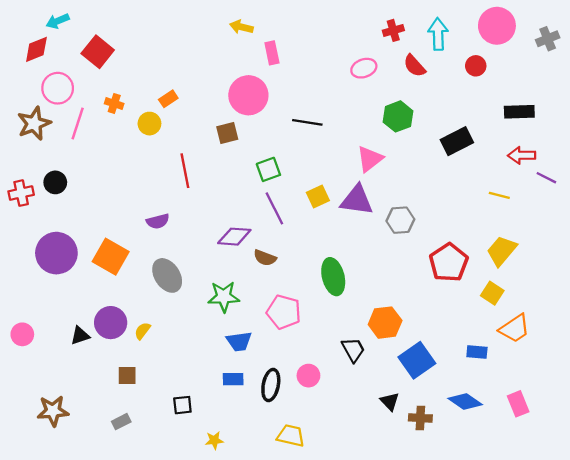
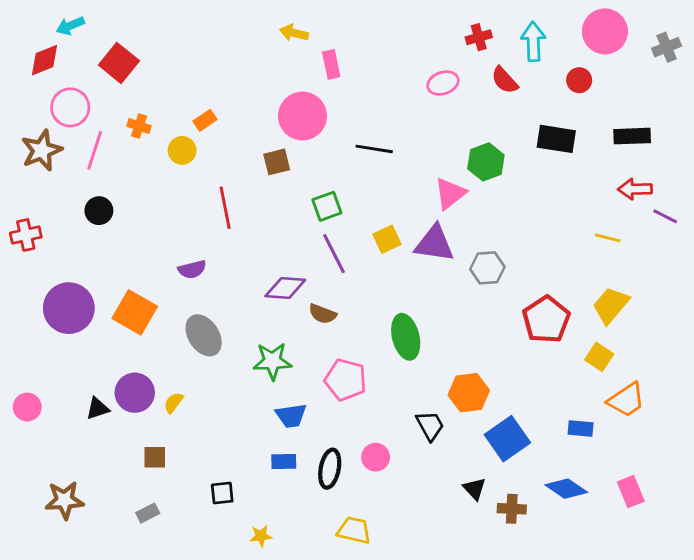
green hexagon: (398, 116) -> (486, 162), moved
black rectangle: (457, 141) -> (556, 139), moved, turned 36
black circle: (55, 182) -> (99, 211), moved

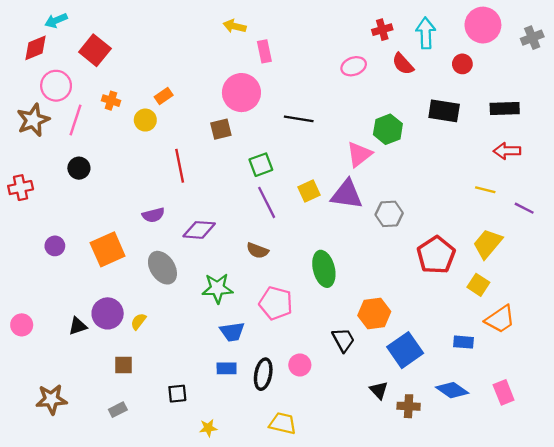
purple line: (665, 216) -> (524, 208), moved
purple diamond: (285, 288) -> (199, 230), moved
purple circle: (69, 308) -> (55, 246), size x0.5
orange square: (135, 312) -> (108, 249), turned 36

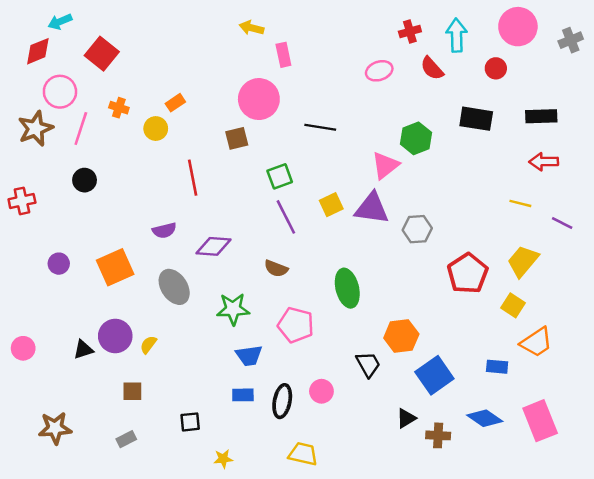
black triangle: (379, 390) -> (406, 418), turned 42
pink rectangle: (504, 392) -> (540, 421), size x1.5

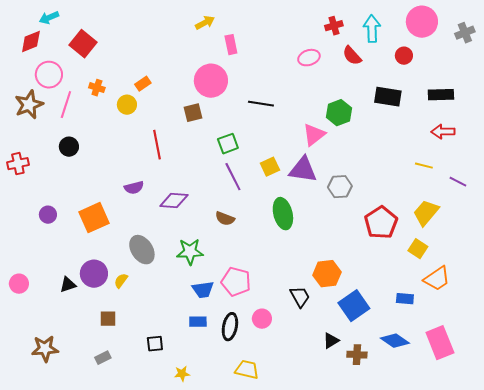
yellow arrow: (251, 28) -> (205, 23), turned 138
gray ellipse: (174, 287) -> (142, 250), moved
green ellipse: (347, 288) -> (283, 214), moved
pink pentagon: (296, 325) -> (236, 282), moved

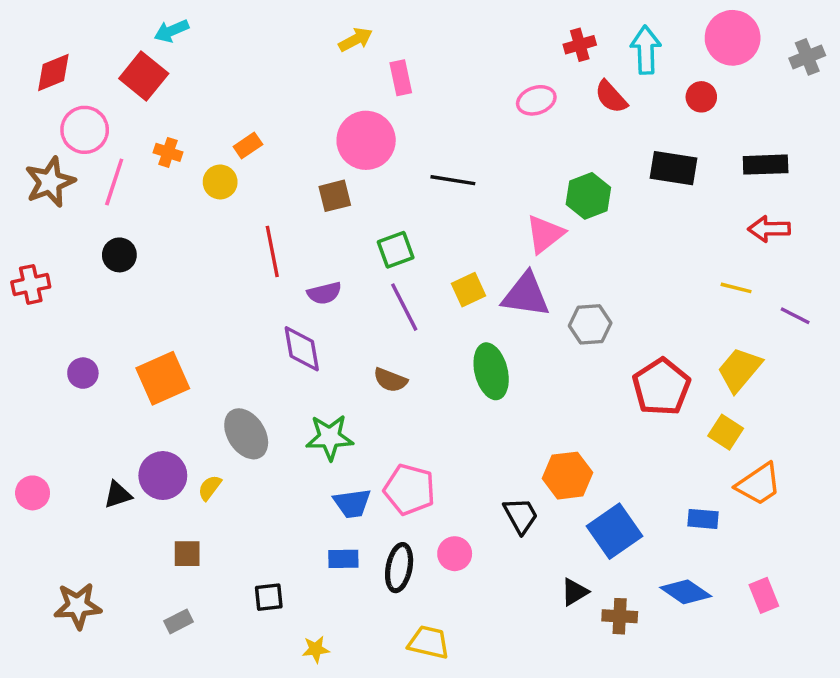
cyan arrow: (49, 18) -> (171, 31), moved
purple semicircle: (134, 188) -> (324, 293), moved
purple diamond: (174, 201) -> (302, 349), turned 76
pink rectangle: (440, 343) -> (764, 595), size x0.6

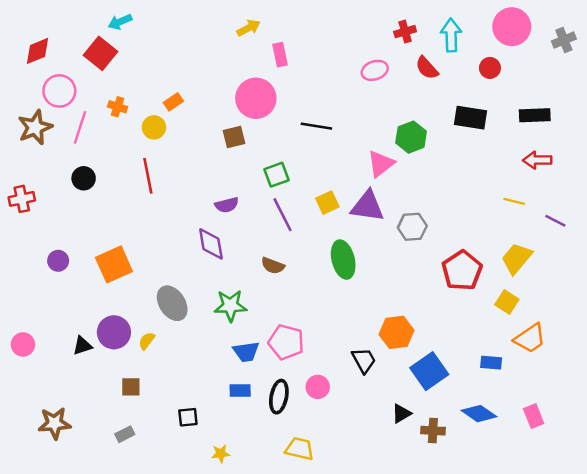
red line: (272, 251) -> (148, 176), moved

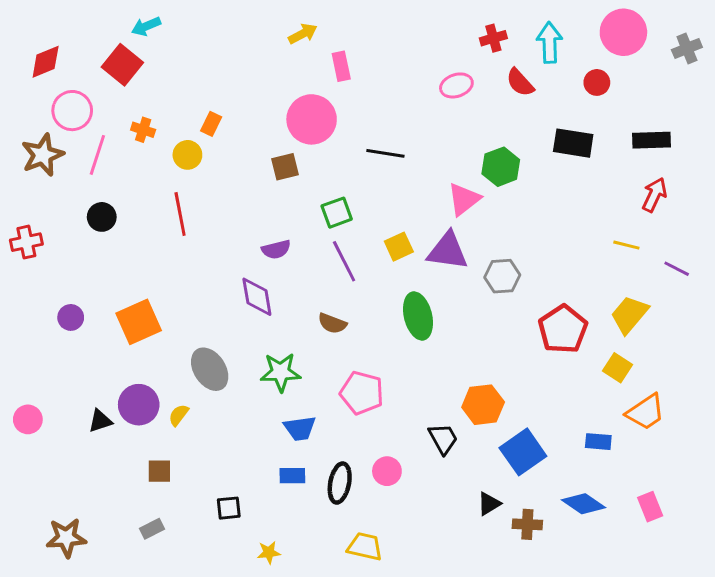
orange rectangle: (173, 102) -> (211, 124), turned -30
red arrow: (537, 160) -> (654, 195), turned 116
pink pentagon: (286, 342) -> (362, 393), moved
brown star: (54, 423) -> (66, 538), moved

